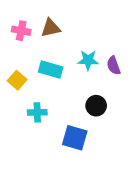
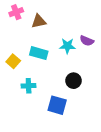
pink cross: (21, 31) -> (16, 12), moved, turned -32
purple semicircle: (114, 66) -> (87, 41), moved, turned -48

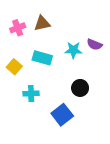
pink cross: (16, 12) -> (18, 28), moved
blue square: (57, 105) -> (62, 115), turned 36

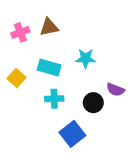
purple semicircle: (95, 45) -> (115, 90), moved
cyan cross: (31, 94) -> (54, 99), moved

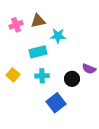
cyan star: (85, 58) -> (58, 36), moved
cyan rectangle: (49, 67) -> (38, 52), turned -30
yellow square: (16, 78) -> (13, 75), moved

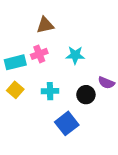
pink cross: (16, 25) -> (39, 54), moved
cyan star: (58, 36) -> (75, 55), moved
cyan rectangle: (38, 52) -> (15, 62), moved

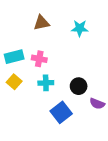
pink cross: (39, 54) -> (39, 59), moved, turned 32
cyan star: (75, 55) -> (80, 28), moved
purple semicircle: (106, 83) -> (97, 104), moved

